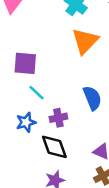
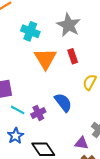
purple cross: (58, 118) -> (38, 113), moved

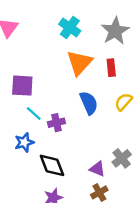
blue semicircle: (63, 102) -> (89, 103), moved

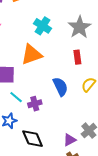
orange triangle: (79, 63) -> (31, 55), moved, turned 30
purple triangle: (97, 169) -> (70, 140), turned -48

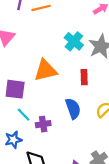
cyan cross: (43, 26) -> (74, 41), moved
red rectangle: (77, 57) -> (84, 77), moved

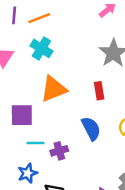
cyan cross: (74, 41) -> (41, 48), moved
cyan line: (24, 115) -> (35, 143), turned -40

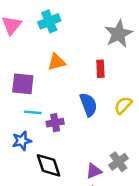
cyan cross: (41, 48) -> (49, 21), turned 30
orange triangle: (54, 89) -> (57, 62), size x0.7

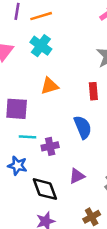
cyan cross: (49, 21) -> (41, 46), turned -30
blue star: (22, 141) -> (17, 166), turned 30
purple triangle: (94, 171) -> (77, 176), moved

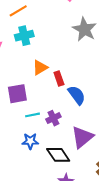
cyan cross: (41, 46) -> (24, 36), turned -36
red rectangle: (93, 91) -> (59, 79), moved
purple triangle: (77, 176) -> (82, 137), size x1.6

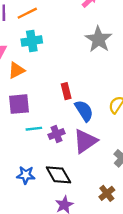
orange triangle: (40, 68) -> (16, 70), moved
purple triangle: (82, 137) -> (85, 141), moved
blue star: (30, 141) -> (26, 175), moved

